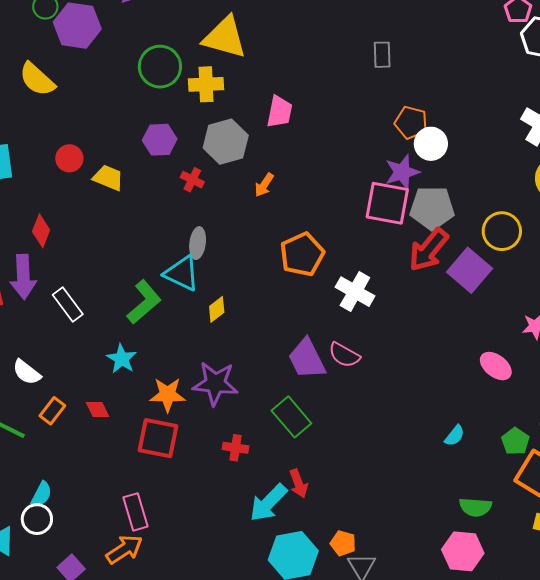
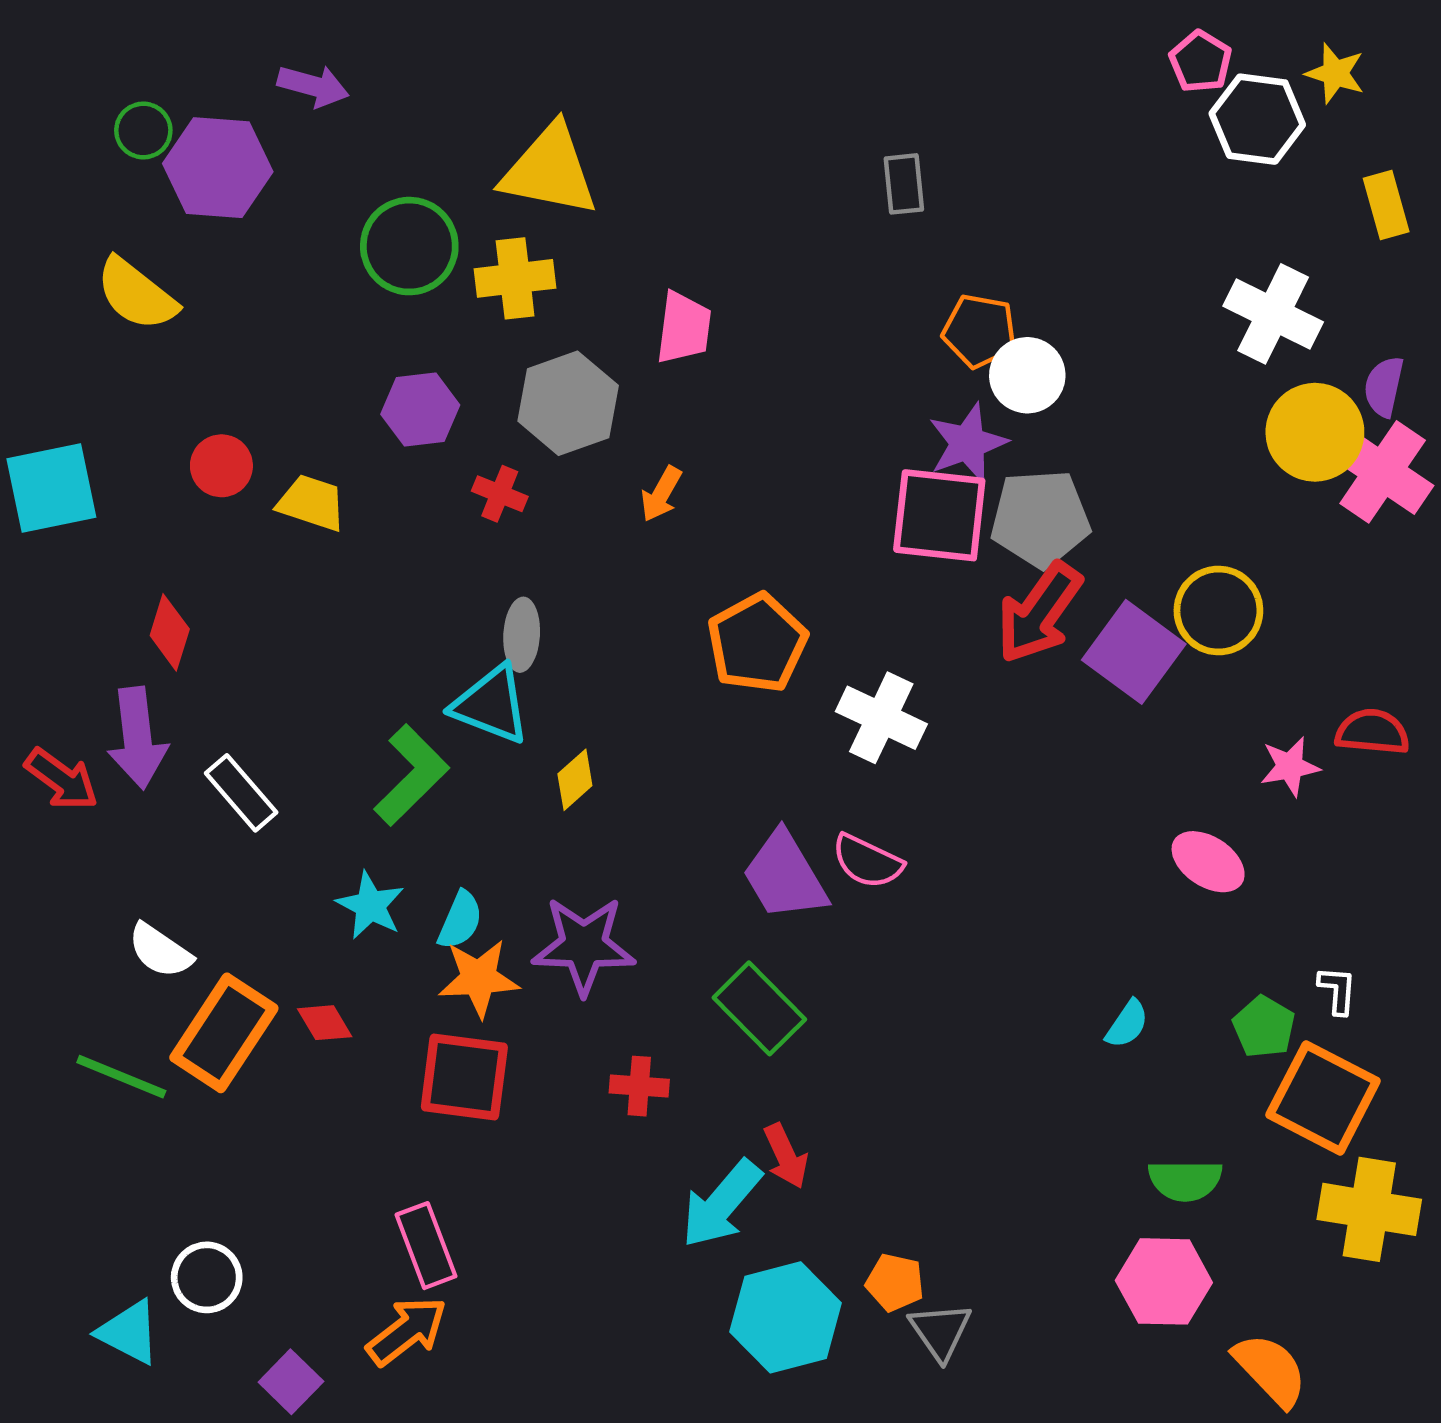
yellow circle: (502, 231) -> (1218, 611), moved
orange rectangle: (52, 411) -> (224, 1033), size x1.8
cyan semicircle: (41, 494) -> (460, 920), moved

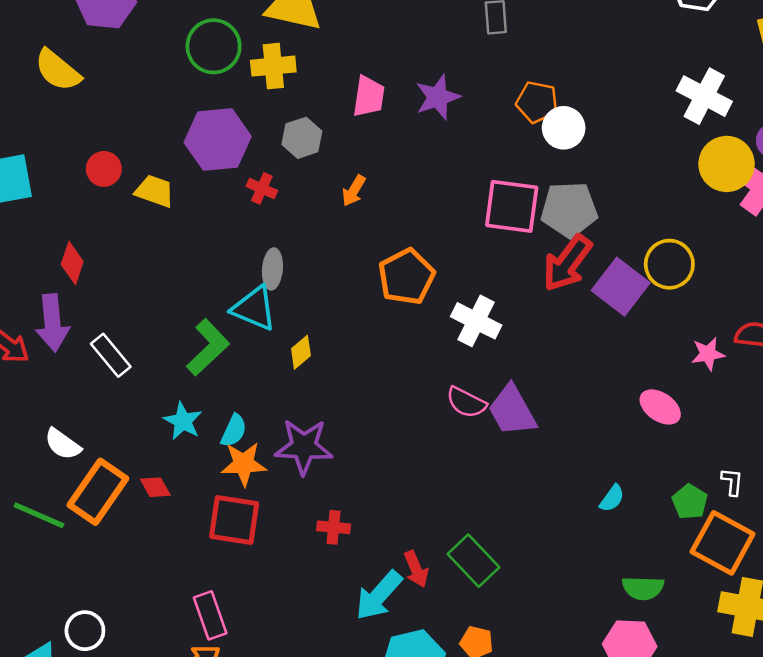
gray hexagon: (568, 403) -> (302, 138), size x0.7
purple hexagon: (420, 410) -> (218, 139), size x1.5
purple star: (968, 443) -> (438, 97), moved
purple trapezoid: (785, 876) -> (512, 411), moved
green rectangle: (759, 1008) -> (474, 561), moved

